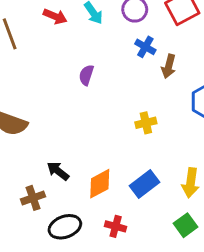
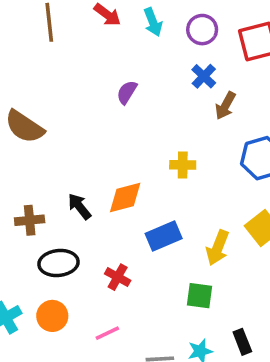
black arrow: (58, 171) -> (79, 206), moved
orange diamond: (100, 184) -> (125, 198), moved
green square: (185, 225) -> (199, 296), turned 30

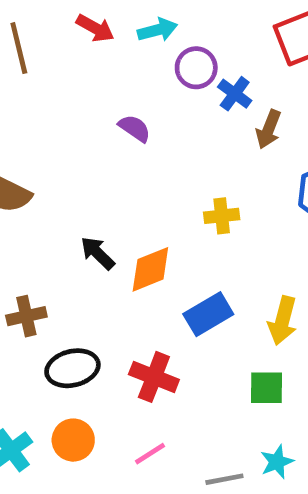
cyan arrow: (153, 22) -> (157, 30), turned -76
purple circle: (202, 30) -> (196, 68), moved
purple semicircle: (127, 92) -> (135, 128), turned 100
black arrow: (79, 206) -> (98, 253), moved
red cross: (118, 277) -> (154, 377), size x1.4

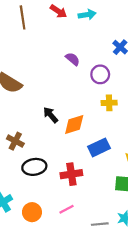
purple circle: (196, 68) -> (100, 74), moved
brown cross: (26, 316) -> (15, 141), turned 35
red cross: (154, 377) -> (71, 174), turned -35
orange circle: (73, 440) -> (32, 212), moved

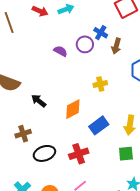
purple circle: (100, 74) -> (85, 44), moved
black arrow: (51, 115) -> (39, 101), moved
brown cross: (15, 141) -> (23, 134), turned -35

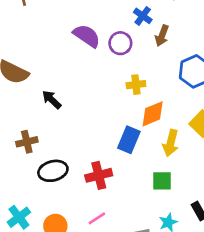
purple circle: (85, 44) -> (120, 43), moved
purple semicircle: (60, 51) -> (87, 36), size x1.5
orange diamond: (73, 109) -> (153, 114), moved
blue rectangle: (99, 125) -> (129, 140), turned -36

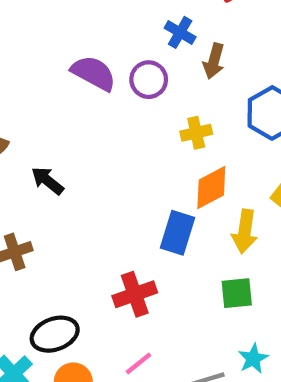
yellow cross: (136, 85) -> (196, 133), moved
black ellipse: (53, 171) -> (55, 334), moved

